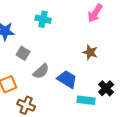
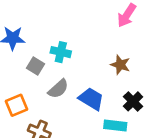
cyan cross: (43, 19) -> (61, 52), moved
black cross: (106, 88) -> (133, 101), moved

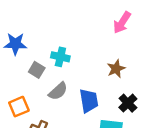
brown star: (120, 65) -> (116, 69), turned 30
blue trapezoid: (91, 99) -> (89, 101), turned 50

